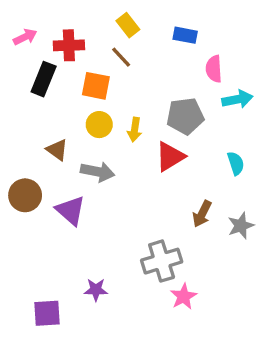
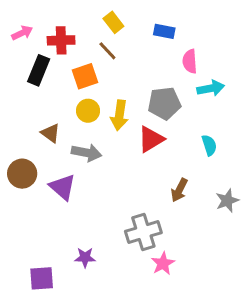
orange square: (96, 86) -> (85, 76), turned -30
yellow arrow: (135, 130) -> (119, 115), size x1.4
gray star: (241, 226) -> (227, 201), moved

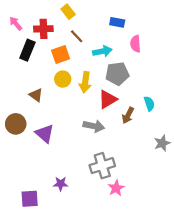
yellow rectangle: (113, 22) -> (68, 12), moved
pink arrow: (22, 33) -> (16, 23), turned -104
cyan arrow: (211, 88) -> (102, 51), moved
gray arrow: (87, 153) -> (94, 126), moved
brown arrow: (179, 190) -> (128, 115), moved

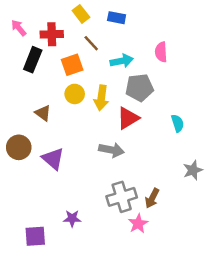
blue rectangle: (117, 22) -> (117, 18), moved
brown arrow: (128, 115) -> (152, 198), moved

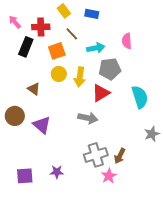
cyan semicircle: (178, 123) -> (140, 97), size x1.6
purple square: (35, 236) -> (25, 176), moved

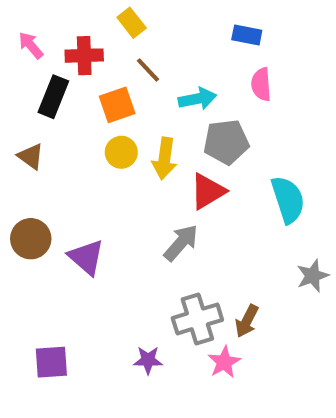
blue rectangle: (92, 14) -> (247, 35), moved
brown triangle: (34, 89) -> (31, 156), moved
gray arrow: (88, 118) -> (181, 243), turned -60
purple star: (57, 172) -> (148, 360), moved

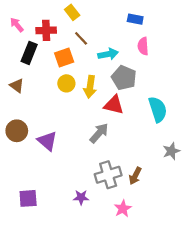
gray pentagon: (226, 142) -> (124, 78), turned 30
red triangle: (208, 191) -> (114, 105), turned 45
pink star: (224, 362) -> (123, 209), moved

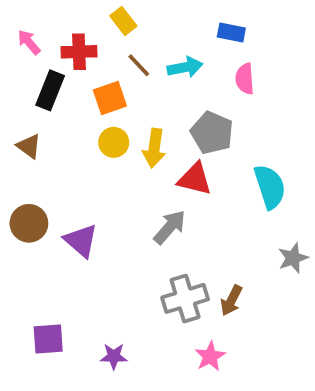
cyan arrow: (108, 54) -> (185, 67), moved
purple star: (81, 197) -> (114, 356), moved

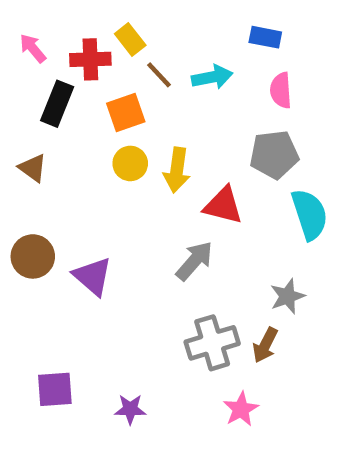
yellow rectangle: (123, 21) -> (130, 39), moved
gray pentagon: (212, 133) -> (274, 155), moved, turned -30
gray star: (293, 258) -> (287, 296), moved

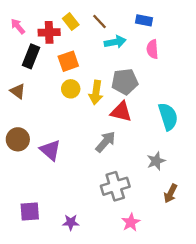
brown line: (159, 75) -> (100, 22), moved
gray pentagon: (274, 155) -> (125, 82), moved
brown arrow: (265, 345) -> (170, 193), moved

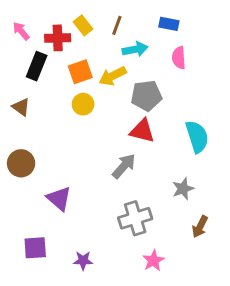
brown line: (100, 22) -> (117, 25), turned 63
yellow arrow: (96, 92) -> (113, 76), moved, turned 55
purple triangle: (50, 150) -> (59, 199), moved

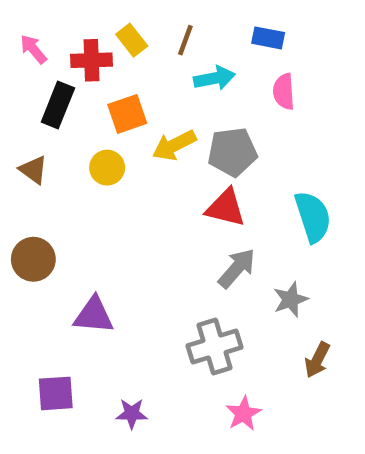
yellow arrow: (113, 76) -> (174, 145), moved
yellow circle: (83, 104) -> (107, 168), moved
gray arrow: (124, 166) -> (237, 268), moved
purple triangle: (59, 199) -> (94, 315), turned -36

